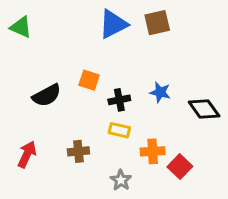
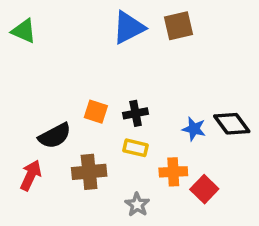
orange square: (89, 80) -> (96, 112), moved
blue star: (160, 92) -> (194, 129), moved
black semicircle: (47, 95) -> (55, 136), moved
brown cross: (78, 151) -> (89, 172), size x1.4

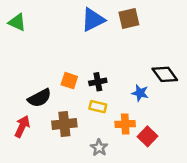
black diamond: (232, 124) -> (165, 74), moved

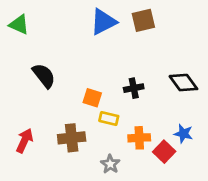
orange square: (69, 81) -> (92, 98), moved
black cross: (98, 82) -> (134, 88), moved
blue star: (140, 93) -> (183, 134), moved
black semicircle: (40, 98) -> (44, 76), moved, turned -100

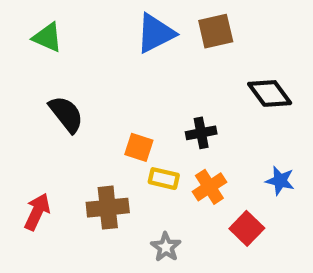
green triangle: (19, 25) -> (47, 37), moved
black diamond: (183, 83) -> (270, 93), moved
blue star: (183, 134) -> (280, 181), moved
orange cross: (139, 138) -> (209, 187), moved, turned -30

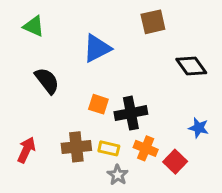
blue triangle: (155, 33) -> (97, 48), moved
black cross: (201, 133) -> (131, 113), moved, size x1.5
yellow rectangle: (164, 179) -> (109, 148), moved
orange cross: (209, 187) -> (146, 148), moved, turned -35

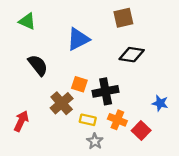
black diamond: (191, 66) -> (132, 55), moved, turned -45
brown cross: (76, 147) -> (62, 103), moved, turned -35

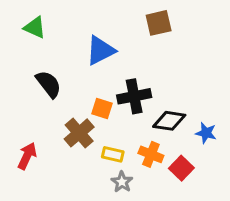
black diamond: (132, 55) -> (169, 121), moved
black cross: (106, 91) -> (134, 96), moved

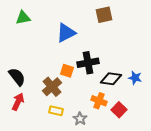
green triangle: (35, 28) -> (23, 18), turned -35
black semicircle: (49, 84) -> (17, 77), moved
blue star: (206, 133) -> (135, 78), moved
yellow rectangle: (113, 154) -> (56, 111), moved

